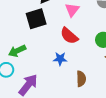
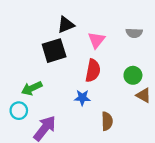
red semicircle: (69, 36) -> (93, 71), turned -120

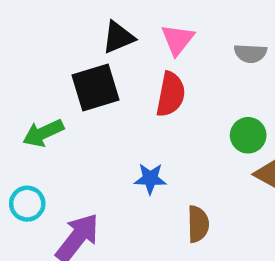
pink triangle: (96, 40) -> (178, 40), moved
red semicircle: (93, 71) -> (171, 94), moved
green arrow: (32, 88) -> (43, 133), moved

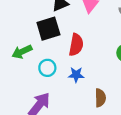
red semicircle: (171, 94) -> (76, 45), moved
cyan circle: (27, 204) -> (47, 68), moved

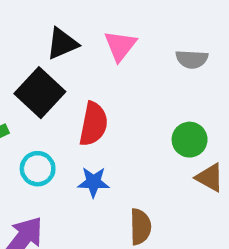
black square: (48, 29) -> (40, 93), turned -30

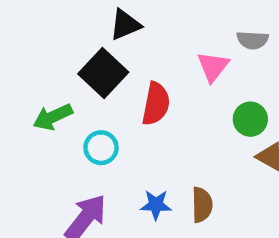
pink triangle: (120, 46) -> (213, 66), moved
blue star: (93, 182) -> (156, 205), moved

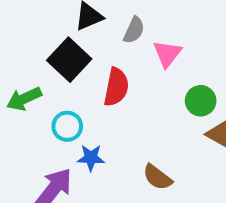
gray semicircle: (253, 40) -> (134, 30), moved, turned -68
blue star: (156, 205) -> (91, 158), moved
brown semicircle: (202, 205) -> (157, 177), turned 128

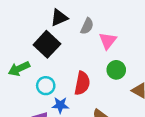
red semicircle: (116, 87) -> (82, 83), moved
green circle: (201, 101) -> (116, 70), moved

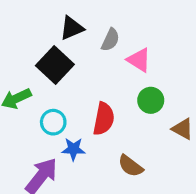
pink triangle: (108, 41) -> (139, 60), turned -36

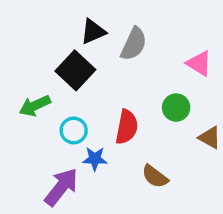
gray semicircle: (110, 40) -> (134, 44), size x1.4
pink triangle: (139, 60) -> (199, 63), moved

